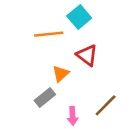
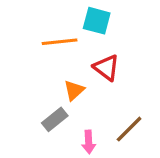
cyan square: (79, 17) -> (97, 21), turned -35

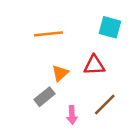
cyan square: (97, 21) -> (110, 27), moved
red triangle: (106, 68) -> (94, 65), moved, turned -40

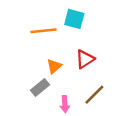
cyan square: (110, 27) -> (74, 19), moved
red triangle: (94, 65) -> (85, 59), turned -30

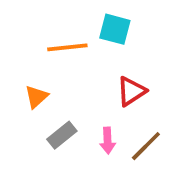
orange triangle: (54, 66) -> (36, 97), moved
pink arrow: (65, 104) -> (108, 141), moved

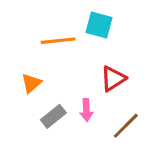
pink arrow: (108, 141) -> (86, 110), moved

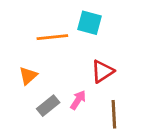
pink arrow: (86, 110) -> (78, 100), turned -144
brown line: (126, 126) -> (114, 114), turned -48

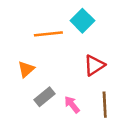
cyan square: (90, 23) -> (82, 21), turned 30
pink arrow: (78, 100) -> (72, 105), moved, turned -72

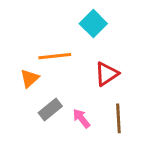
orange line: (48, 34) -> (55, 56), moved

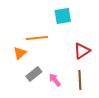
cyan square: (93, 24) -> (63, 16), turned 36
red triangle: (107, 74) -> (82, 51), moved

